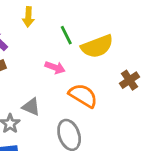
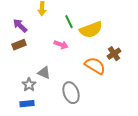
orange semicircle: (83, 96) -> (95, 66), moved

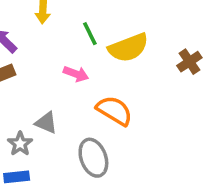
brown cross: (114, 54) -> (189, 62), moved
orange semicircle: (95, 66) -> (114, 111), moved

